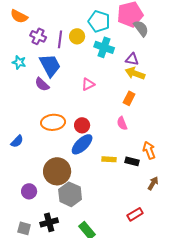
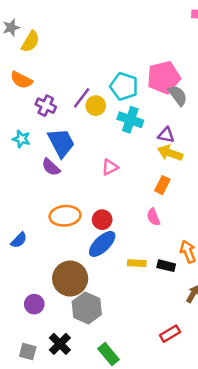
purple line: (60, 39) -> (82, 98), moved, turned 30
black cross: (49, 222) -> (60, 344), turned -30

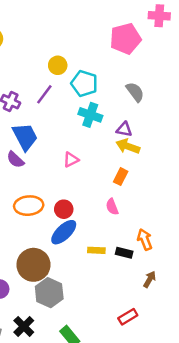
pink pentagon: (164, 77) -> (125, 39), moved
yellow circle: (96, 106) -> (58, 65), moved

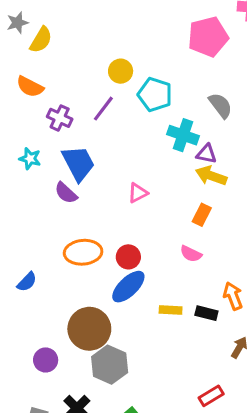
cyan cross: (90, 115) -> (183, 135), moved
pink semicircle: (112, 207) -> (191, 254), turned -42

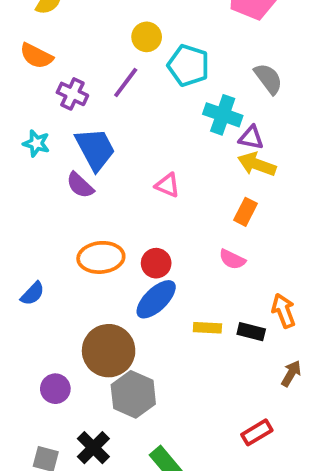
pink triangle: (138, 193) -> (168, 185), turned 50

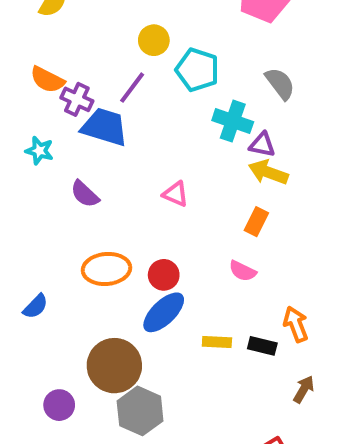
orange semicircle: (36, 56) -> (47, 80), moved
blue trapezoid: (95, 149) -> (105, 127), moved, turned -45

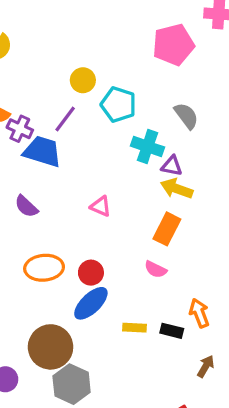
orange rectangle: (256, 222) -> (167, 229), size x1.4

